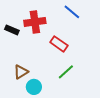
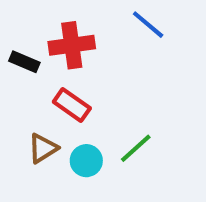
red rectangle: (59, 44) -> (72, 105), moved
cyan circle: (34, 87) -> (86, 161), moved

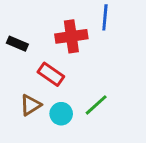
blue line: (148, 25) -> (105, 17), turned 55
red cross: (72, 45) -> (71, 36), moved

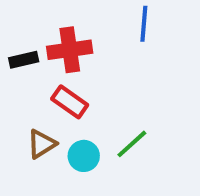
red cross: (71, 36) -> (70, 50), moved
black rectangle: (17, 44) -> (24, 60), turned -36

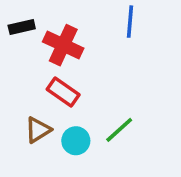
red cross: (70, 50) -> (63, 45), turned 33
black rectangle: (24, 60) -> (22, 27), moved

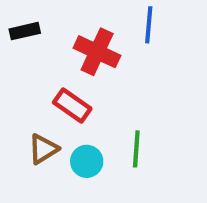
red cross: (63, 45) -> (97, 52), moved
green line: (119, 130) -> (136, 149), turned -44

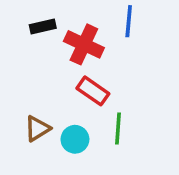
black rectangle: (25, 31) -> (43, 27), moved
red rectangle: (72, 105) -> (93, 91), moved

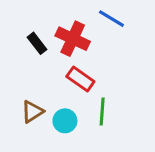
blue line: (129, 21) -> (111, 19), turned -64
black rectangle: (43, 27) -> (37, 43), moved, turned 65

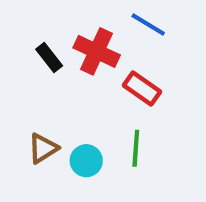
red rectangle: (80, 79) -> (142, 88), moved

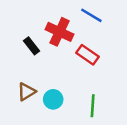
black rectangle: (49, 58) -> (31, 46), moved
green line: (136, 148) -> (93, 106), moved

